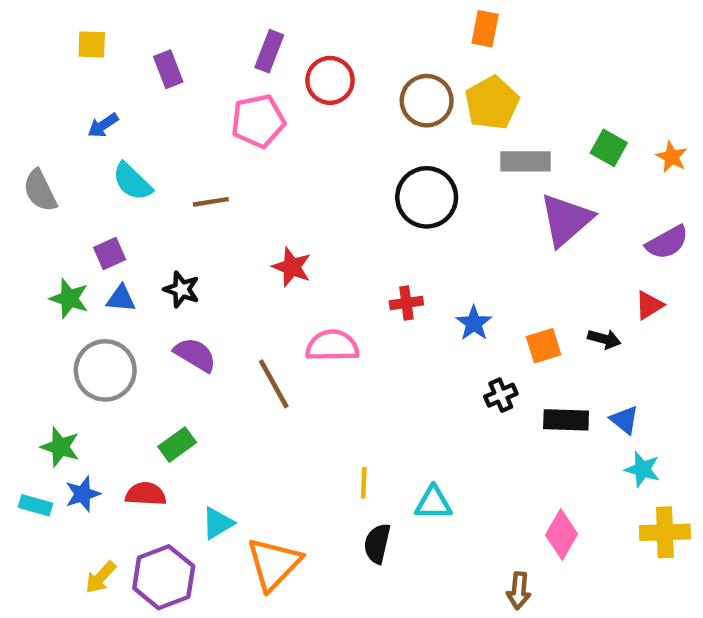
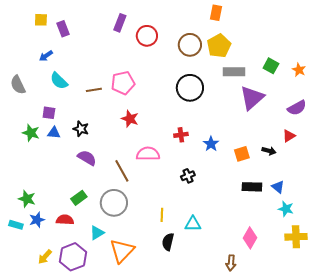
purple rectangle: (168, 69) -> (63, 29), moved
pink pentagon: (258, 121) -> (123, 83), moved
purple square: (110, 254) -> (49, 113), turned 32
gray circle: (105, 370) -> (114, 203), moved
black cross: (501, 395) -> (188, 176), moved

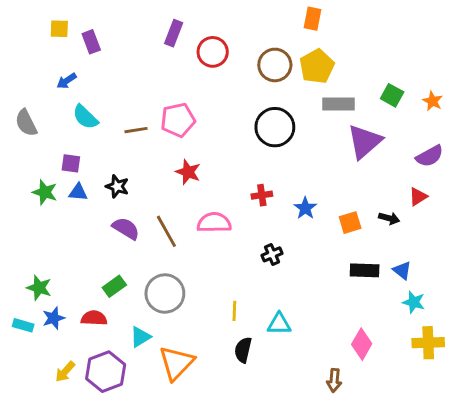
brown line: (122, 171) -> (166, 231), moved

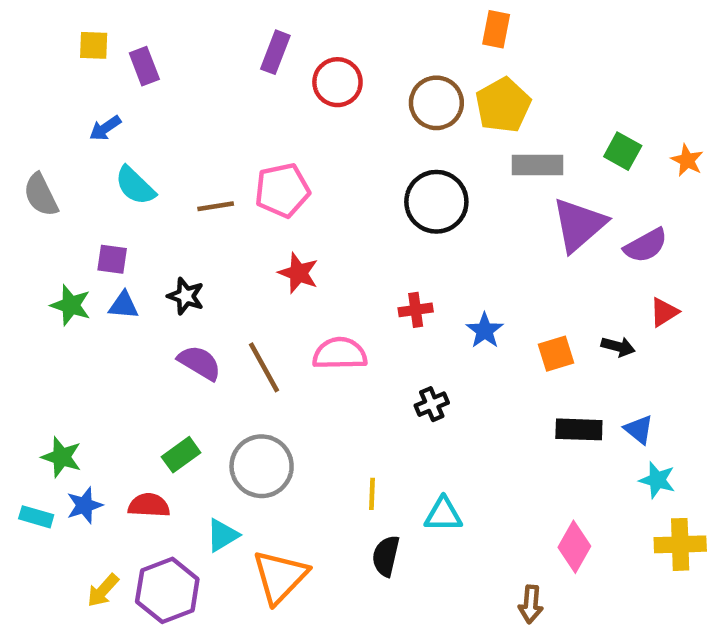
purple semicircle: (430, 156) -> (646, 245), moved

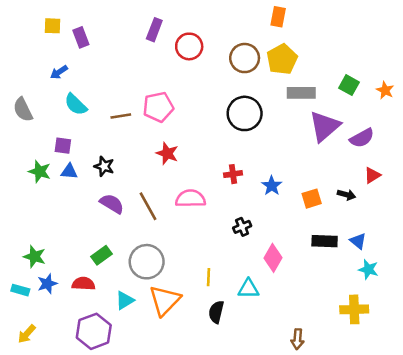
yellow cross: (680, 544) -> (354, 309), moved
pink diamond: (574, 547) -> (273, 258), moved
orange triangle: (280, 577) -> (165, 300), moved
yellow arrow: (103, 590) -> (27, 334), moved

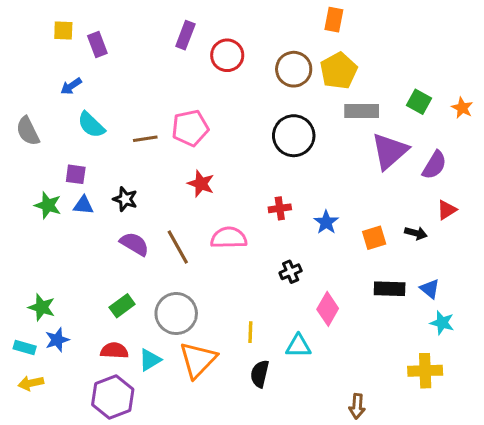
purple semicircle: (362, 138) -> (434, 165), turned -30
red semicircle: (83, 284) -> (114, 351), moved
yellow arrow: (27, 334) -> (31, 383), moved, turned 36

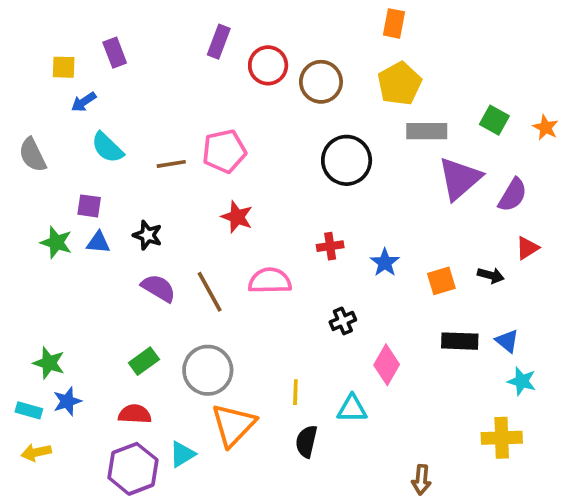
yellow square: (63, 31) -> (64, 67), moved
brown circle: (294, 69) -> (321, 82), moved
cyan triangle: (150, 360) -> (182, 454), moved

